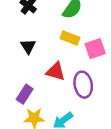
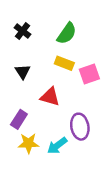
purple ellipse: (83, 85) -> (80, 127), moved

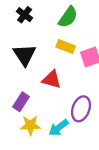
black triangle: (23, 72) -> (25, 55), size x1.5
purple ellipse: (80, 127) -> (81, 109), turned 30

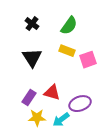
red triangle: (52, 79) -> (52, 93), moved
purple ellipse: (81, 109) -> (80, 104), turned 50

